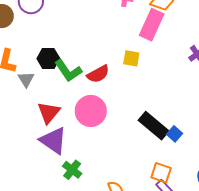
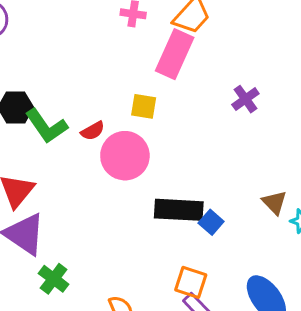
red semicircle: (98, 74) -> (93, 131), size x0.7
pink circle: (91, 111) -> (125, 156), moved
black rectangle: (154, 126) -> (179, 210), turned -36

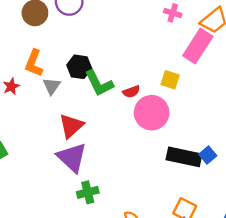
blue square: (211, 222) -> (208, 155), moved
green cross: (54, 279) -> (88, 192), turned 30

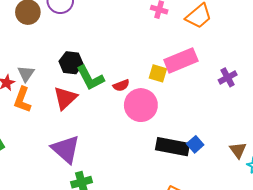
pink rectangle: (198, 46) -> (181, 60), moved, turned 36
orange L-shape: (34, 63) -> (22, 100), moved
gray triangle: (52, 86) -> (26, 74), moved
red triangle: (71, 126) -> (65, 98), moved

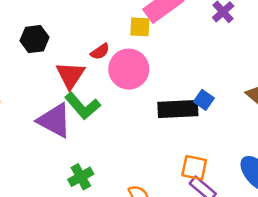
green L-shape: (90, 78) -> (83, 106), moved
red triangle: (65, 98) -> (70, 75), moved
purple triangle: (66, 149) -> (54, 120), moved

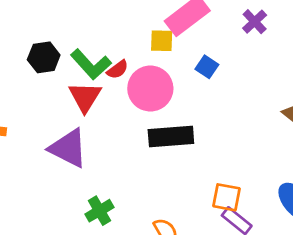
blue square: (204, 100) -> (207, 67), moved
green L-shape: (83, 106) -> (91, 64), moved
black rectangle: (178, 109) -> (171, 136), moved

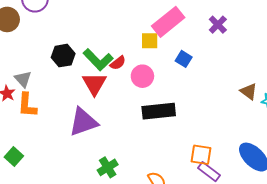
pink circle: (150, 89) -> (142, 76), size x0.7
purple triangle: (68, 148) -> (83, 122), turned -44

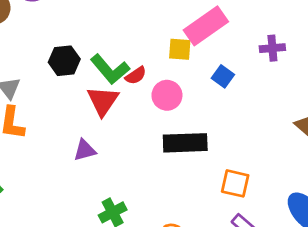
purple cross: (218, 25) -> (272, 48), moved, turned 36
purple triangle: (83, 122) -> (85, 150), size x0.6
orange square: (201, 155) -> (235, 183), moved

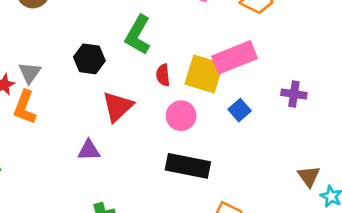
yellow square: (180, 49) -> (204, 74), size x1.6
green L-shape: (110, 69) -> (138, 35), moved, turned 57
red semicircle: (136, 76) -> (163, 75), moved, turned 105

